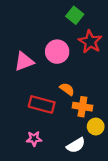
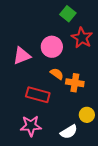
orange semicircle: (67, 89) -> (57, 74), moved
orange cross: (82, 107) -> (75, 83), moved
pink star: (34, 139) -> (31, 126), size x1.5

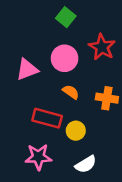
green square: (68, 14) -> (66, 17), moved
orange cross: (75, 83) -> (107, 98), moved
yellow circle: (87, 115) -> (76, 131), moved

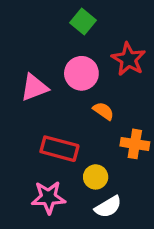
orange semicircle: (71, 92) -> (103, 111), moved
orange cross: (107, 98) -> (135, 144), moved
yellow circle: (76, 131) -> (96, 177), moved

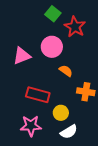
red star: (129, 59) -> (75, 27), moved

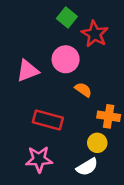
yellow circle: (61, 113) -> (97, 143), moved

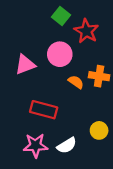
orange cross: (109, 116) -> (99, 76), moved
yellow circle: (97, 143) -> (99, 130), moved
white semicircle: (87, 167) -> (67, 145), moved

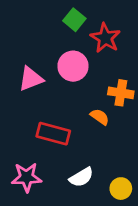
orange semicircle: (76, 82) -> (100, 117), moved
yellow circle: (99, 130) -> (121, 189), moved
pink star: (36, 145) -> (27, 177), moved

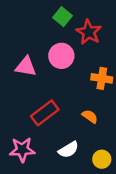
pink triangle: (31, 79) -> (26, 67), turned 30
orange semicircle: (100, 117) -> (90, 116), moved
red rectangle: (53, 134) -> (45, 113), turned -52

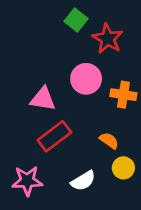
pink circle: (61, 56) -> (86, 79), moved
pink triangle: (26, 67) -> (43, 99), moved
yellow circle: (102, 159) -> (123, 168), moved

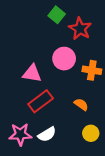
yellow circle: (123, 168) -> (91, 133), moved
white semicircle: (83, 181) -> (47, 134), moved

